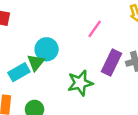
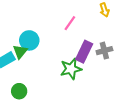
green star: (80, 83) -> (71, 69), moved

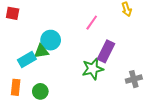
gray cross: (104, 51) -> (134, 79), moved
green triangle: (20, 52) -> (41, 51), turned 42

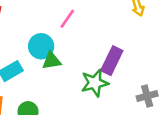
pink line: (92, 23) -> (67, 19), moved
green triangle: (41, 51) -> (52, 61), moved

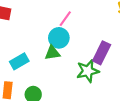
cyan circle: (41, 46) -> (59, 38), moved

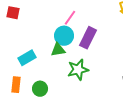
purple rectangle: (102, 53) -> (88, 38), moved
green star: (88, 71) -> (78, 70), moved

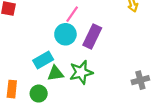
green triangle: (58, 50) -> (55, 73), moved
cyan rectangle: (27, 58) -> (43, 60), moved

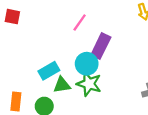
cyan circle: (65, 34) -> (87, 64), moved
green star: (81, 72) -> (89, 84), turned 30

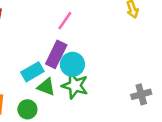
purple rectangle: (101, 46) -> (56, 54), moved
green triangle: (62, 85) -> (46, 87), turned 30

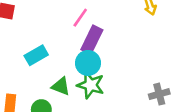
purple rectangle: (56, 54) -> (92, 40), moved
cyan rectangle: (32, 72) -> (36, 55), moved

